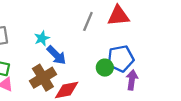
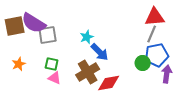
gray line: (88, 21) -> (152, 34), moved

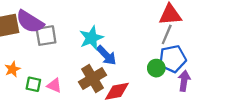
cyan star: (87, 37) -> (91, 38), size x1.5
green square: (52, 64) -> (33, 84), moved

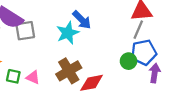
blue arrow: (106, 55) -> (82, 20), moved

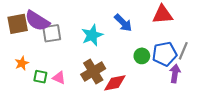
blue arrow: (82, 20) -> (123, 23), moved
gray line: (138, 30) -> (183, 51), moved
green circle: (129, 61) -> (142, 56), moved

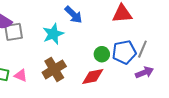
blue arrow: (123, 23) -> (73, 15), moved
purple arrow: (175, 74) -> (144, 72), moved, turned 60
red diamond: (115, 83) -> (93, 77), moved

